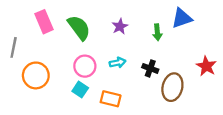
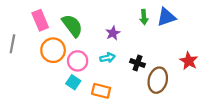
purple star: (120, 26) -> (113, 33), moved
green arrow: (157, 32) -> (144, 17), moved
orange circle: (36, 75) -> (53, 50), moved

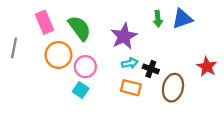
purple star: (113, 33) -> (124, 36), size x1.6
cyan arrow: (108, 58) -> (130, 63), moved
orange rectangle: (101, 91) -> (131, 88), moved

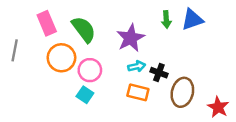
red star: (207, 67) -> (218, 107), moved

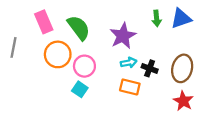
brown ellipse: (182, 92) -> (182, 68), moved
red star: (218, 107) -> (183, 101), moved

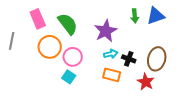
red star: (183, 101) -> (146, 82), moved

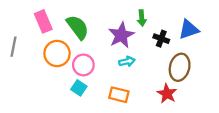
green arrow: (135, 16) -> (142, 18), moved
blue triangle: (156, 16) -> (189, 29), moved
black cross: (129, 59) -> (161, 39), moved
orange rectangle: (112, 75) -> (119, 95), moved

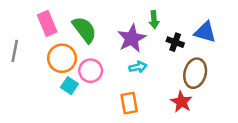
blue triangle: (189, 29) -> (205, 32), turned 35
cyan square: (79, 88) -> (69, 86), moved
orange rectangle: (119, 95) -> (129, 103), turned 66

